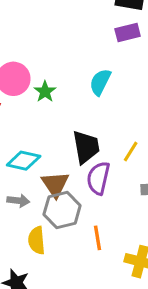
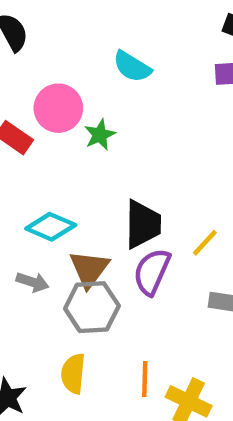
cyan semicircle: (100, 82) -> (132, 67), moved, turned -96
orange line: (98, 238) -> (145, 379), moved
yellow semicircle: (37, 240) -> (73, 374), moved

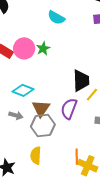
pink circle: (58, 108) -> (24, 48), moved
black trapezoid: (143, 224) -> (81, 81), moved
orange line: (145, 379) -> (77, 157), moved

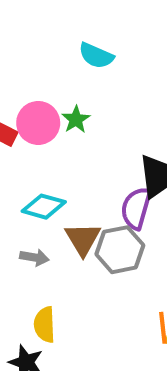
purple semicircle: (69, 109) -> (136, 208), moved
gray hexagon: (43, 126) -> (120, 250), moved
yellow semicircle: (36, 155) -> (45, 325), moved

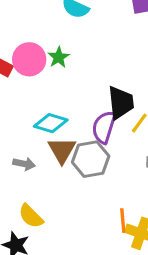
cyan diamond: (44, 207) -> (51, 123), moved
yellow semicircle: (45, 325) -> (31, 216), turned -44

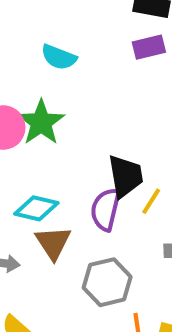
green star: (59, 57) -> (41, 122), size x1.6
gray hexagon: (91, 159) -> (107, 282), moved

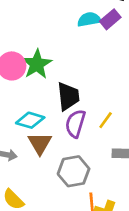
purple rectangle: (149, 47) -> (110, 19), turned -30
cyan semicircle: (59, 57) -> (89, 19), moved, turned 145
black trapezoid: (125, 176) -> (68, 96), moved

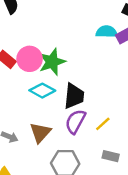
cyan diamond: (30, 120) -> (42, 91), moved

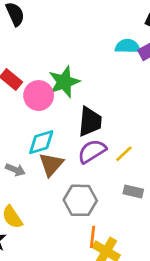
pink circle: (30, 59) -> (39, 96), moved
cyan diamond: (42, 91) -> (41, 142), moved, turned -45
purple semicircle: (75, 121) -> (92, 151), turned 30

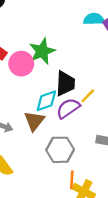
cyan diamond: (41, 142) -> (46, 101), moved
yellow line: (124, 154) -> (88, 96), moved

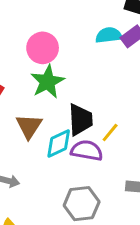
pink circle: (21, 64) -> (43, 48), moved
purple semicircle: (68, 108) -> (87, 150), turned 50
brown triangle: (34, 121) -> (29, 126), moved

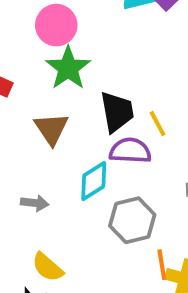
yellow line: (110, 132) -> (157, 124), turned -60
cyan diamond: (59, 144) -> (94, 181), moved

